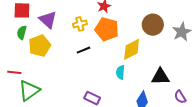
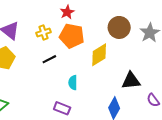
cyan semicircle: (120, 72) -> (73, 83), moved

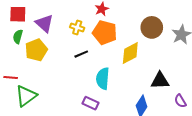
yellow cross: (43, 32) -> (77, 27), turned 32
cyan semicircle: (73, 83) -> (103, 79), size x1.5

